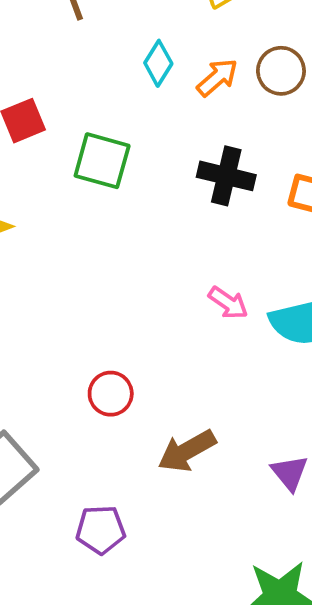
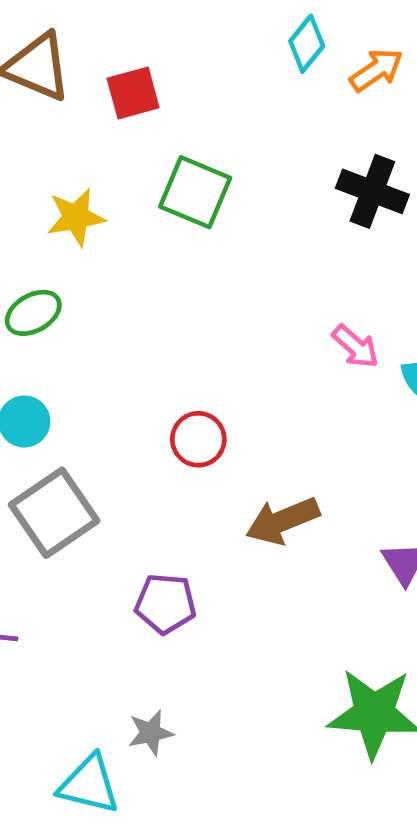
green square: (102, 161) -> (195, 192), moved

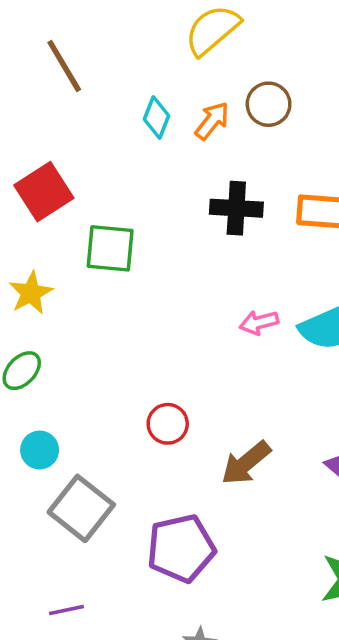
red square: (133, 93) -> (44, 192), size x1.4
pink arrow: (355, 346) -> (259, 323), turned 141
purple pentagon: (165, 604) -> (181, 548), size x1.5

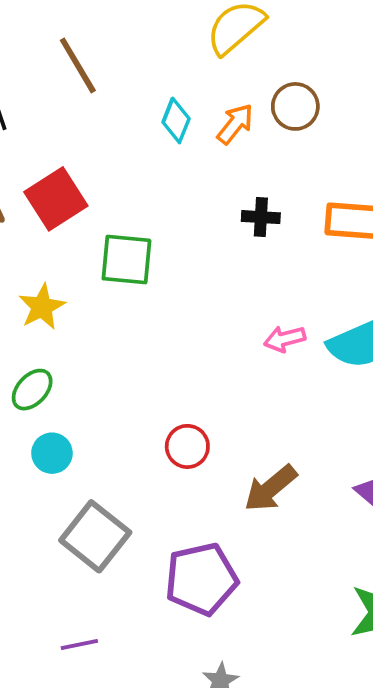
black cross: (236, 208) -> (261, 217), size x0.7
cyan circle: (40, 450) -> (52, 453), moved

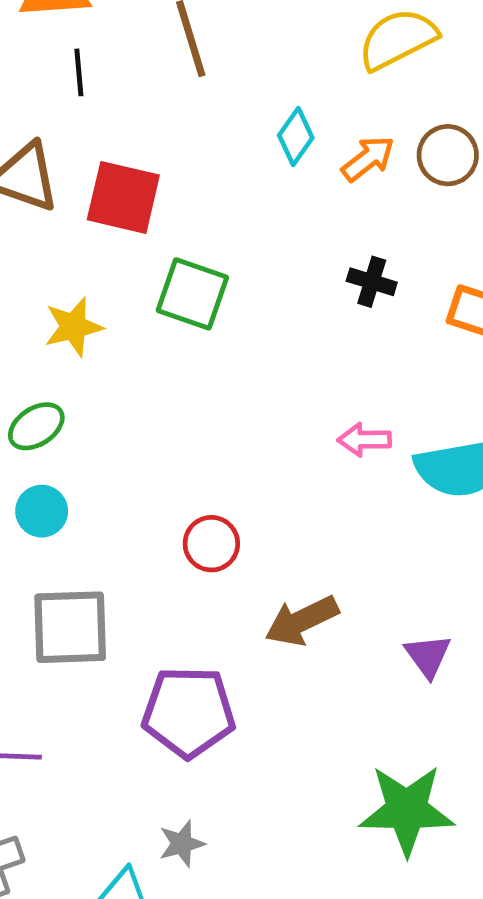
red square: (56, 199) -> (123, 197), turned 32
gray square: (95, 536) -> (70, 627), turned 36

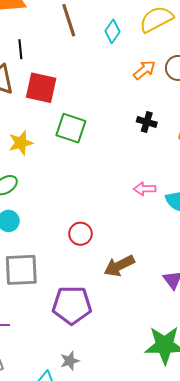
black line: (79, 72) -> (20, 49), moved
cyan diamond: (296, 137) -> (112, 31), moved

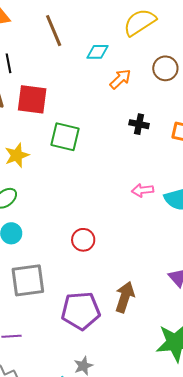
cyan diamond: (112, 31) -> (98, 52), moved, turned 60
orange arrow: (144, 70) -> (120, 79), moved
brown arrow: (119, 266) -> (125, 297), moved, turned 140

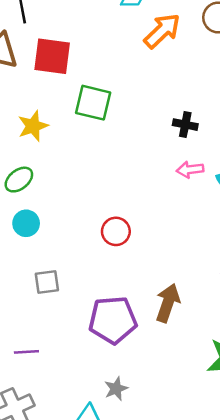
orange arrow: (120, 79) -> (162, 31), size x1.4
black cross: (139, 124) -> (185, 125), moved
gray square: (28, 280) -> (47, 282), size x0.6

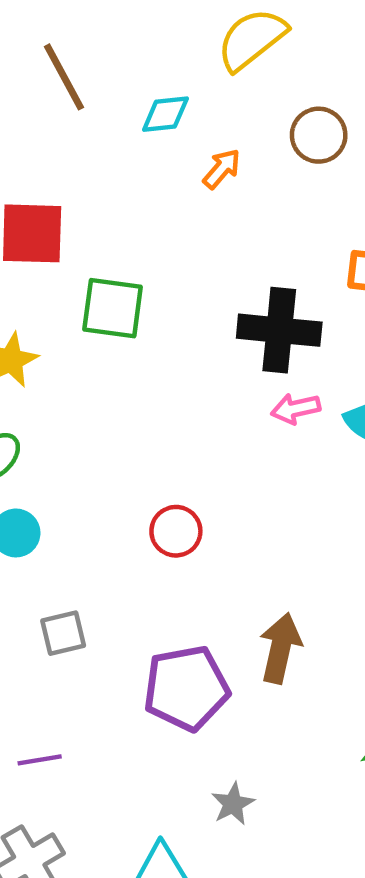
orange arrow: (162, 31) -> (222, 169), size x0.6
black cross: (185, 125) -> (279, 330), size x1.8
gray star: (116, 389) -> (233, 804), moved

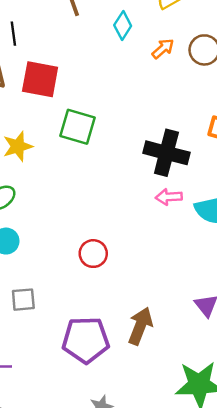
cyan diamond: (165, 114) -> (123, 25), turned -60
orange arrow: (222, 169) -> (163, 49), moved

